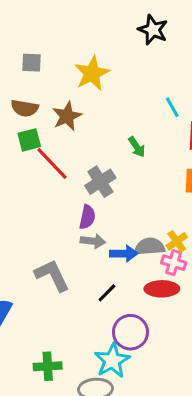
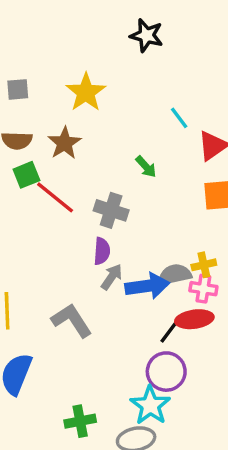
gray cross: (100, 182) -> (111, 210), turned -32
gray arrow: (93, 241) -> (112, 277), turned -55
yellow cross: (177, 241) -> (204, 265), turned 30
blue arrow: (124, 254) -> (147, 286), size x1.4
black line: (107, 293) -> (169, 332), moved

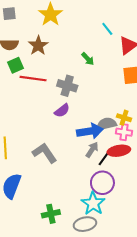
red line: (55, 197) -> (33, 79), turned -30
purple semicircle: (102, 251) -> (62, 111), turned 49
yellow cross: (204, 265) -> (124, 118), turned 32
gray arrow: (112, 277) -> (92, 150), moved

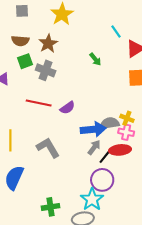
red line: (33, 79) -> (39, 103), moved
gray cross: (67, 86) -> (46, 70), moved

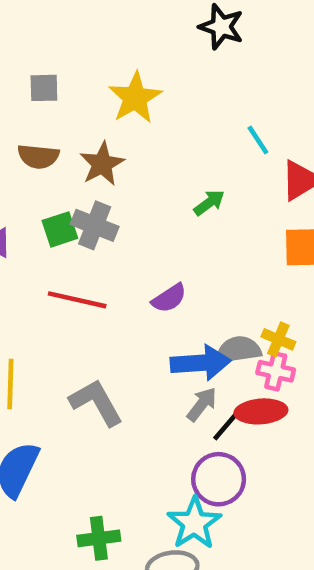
green arrow: (95, 59) -> (209, 203), turned -88
green square: (25, 61) -> (60, 229), moved
purple semicircle: (67, 108) -> (169, 298), moved

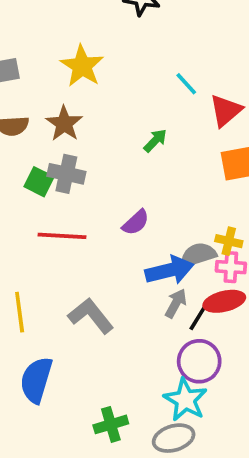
green square: (60, 229) -> (39, 182), turned -36

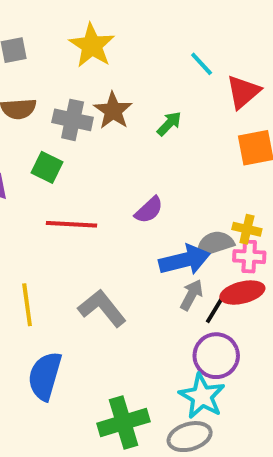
brown star: (64, 124) -> (113, 111), moved
gray cross: (66, 174) -> (73, 120), moved
green cross: (111, 424) -> (124, 422), size x1.4

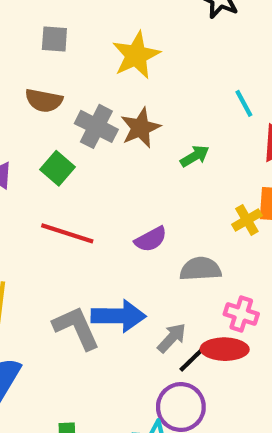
yellow cross: (247, 229) -> (247, 220), moved, turned 32
gray semicircle: (215, 244) -> (200, 269), moved
blue arrow: (185, 260) -> (118, 316), moved

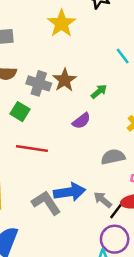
yellow star: (136, 55) -> (62, 23), moved
purple semicircle: (151, 239) -> (81, 121), moved
gray arrow: (172, 338) -> (103, 200), turned -84

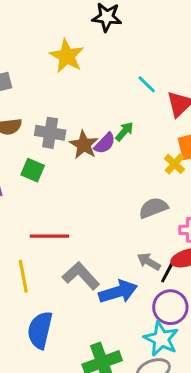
brown star: (65, 80) -> (84, 145), moved
purple semicircle: (81, 121) -> (105, 143), moved
red line: (32, 149) -> (50, 236), moved
blue arrow: (70, 192) -> (118, 292), moved

